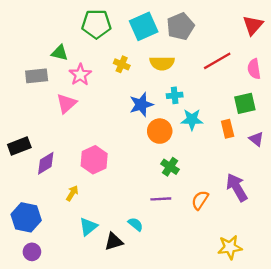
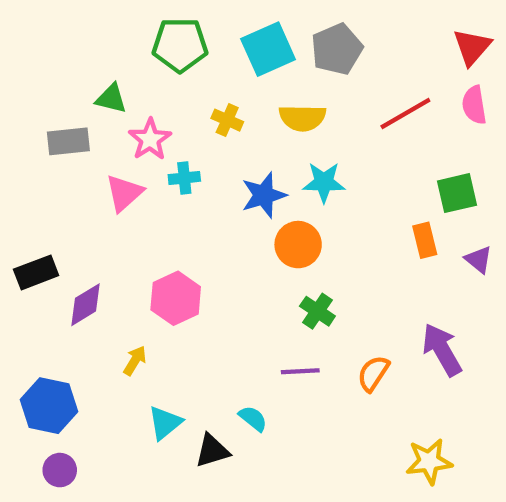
pink semicircle: (254, 69) -> (474, 105), moved
cyan cross: (175, 95) -> (184, 178), moved
cyan star: (192, 120) -> (324, 182), moved

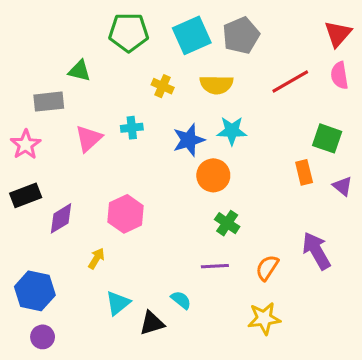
pink star: (150, 139) -> (26, 145), moved
green square: (457, 193) -> (327, 138), turned 32
yellow star: (429, 461) -> (264, 318), moved

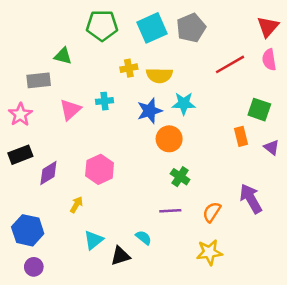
yellow semicircle: (216, 85) -> (159, 75), moved
yellow cross: (163, 86) -> (129, 68), turned -35

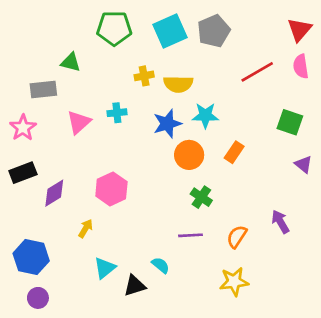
orange rectangle: (241, 136) -> (234, 152), moved, turned 48
purple arrow: (251, 199) -> (280, 222), size x0.7

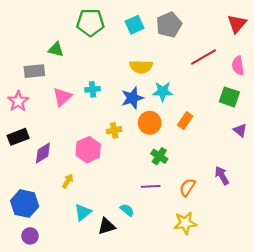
cyan square: (170, 31) -> (135, 25), size x0.7
pink semicircle: (301, 66) -> (238, 66), moved
yellow cross: (144, 76) -> (114, 130), moved

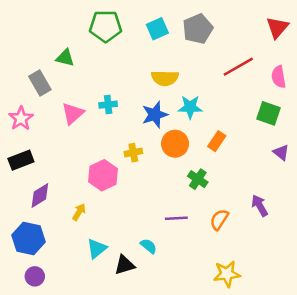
gray rectangle: (34, 71) -> (40, 83), turned 66
purple diamond: (43, 153) -> (40, 196), moved
green cross: (159, 156) -> (198, 179), moved
yellow star: (185, 223) -> (227, 274), moved

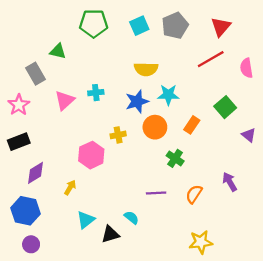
red triangle: (277, 27) -> (221, 27), moved
green square: (269, 113) -> (225, 107), moved, turned 30

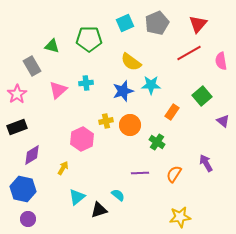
green pentagon: (94, 23) -> (89, 39), moved
yellow semicircle: (146, 69) -> (131, 62), turned 35
orange circle: (155, 127) -> (130, 125), moved

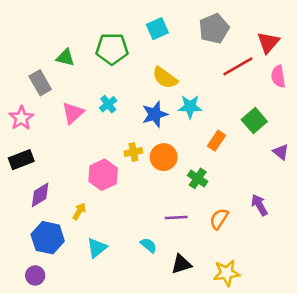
gray pentagon: (157, 23) -> (214, 29), moved
red triangle: (198, 24) -> (268, 42), moved
cyan cross: (86, 83) -> (108, 104), turned -32
blue hexagon: (23, 189) -> (48, 238), moved
black triangle: (99, 210) -> (181, 264), moved

